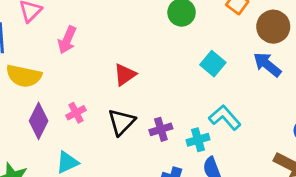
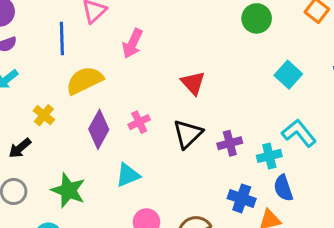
red triangle: (125, 75) -> (193, 83), turned -40
yellow semicircle: (24, 76) -> (85, 80), turned 140

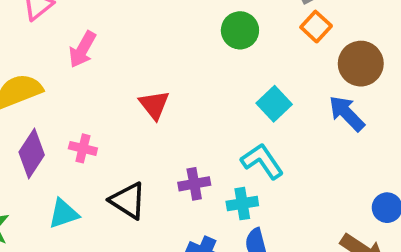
pink cross: (139, 122) -> (83, 148), turned 35
cyan L-shape: (299, 133) -> (262, 161), moved
black triangle: (188, 134) -> (128, 201), moved, turned -48

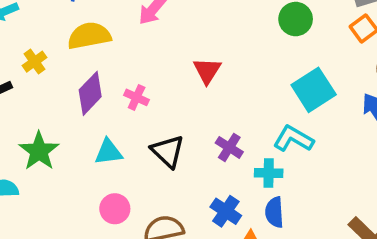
cyan square: (274, 104) -> (314, 90), size x1.4
cyan L-shape: (262, 161) -> (293, 139), turned -36
purple cross: (194, 184) -> (229, 147), turned 32

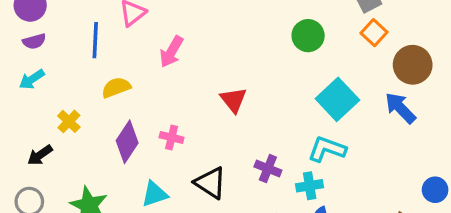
yellow semicircle: (89, 36) -> (116, 87), size x0.7

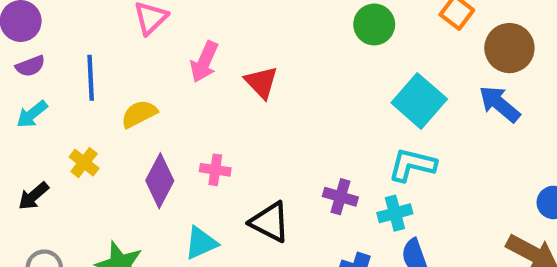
blue line: (95, 40) -> (91, 78), moved
red triangle: (233, 100) -> (261, 82), moved
black arrow: (40, 155) -> (33, 196), moved

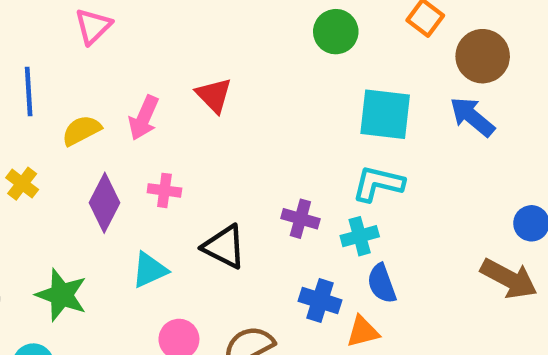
pink arrow: (204, 62) -> (144, 118), moved
cyan square: (419, 101) -> (385, 114), turned -34

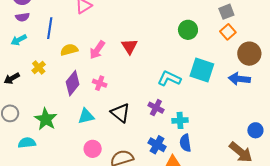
blue arrow: (472, 117) -> (239, 79), turned -45
cyan L-shape: (378, 184) -> (169, 79), moved

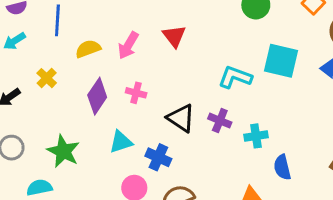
black triangle: (120, 113) -> (181, 118), moved
blue semicircle: (185, 143) -> (282, 167), moved
blue cross: (157, 145) -> (158, 157), moved

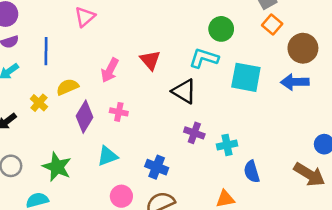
yellow semicircle: (88, 49) -> (67, 87), moved
cyan L-shape: (235, 77) -> (204, 58), moved
black triangle: (181, 118) -> (184, 91), moved
blue cross: (158, 157) -> (157, 167), moved

